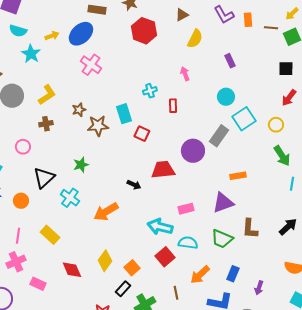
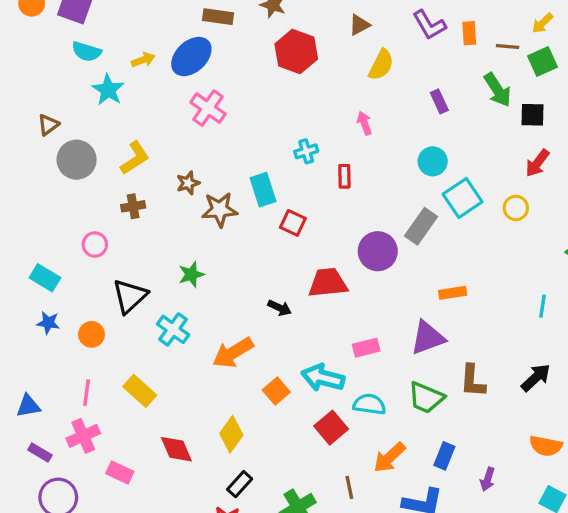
green arrow: (282, 156) -> (498, 90), moved
orange square: (132, 268) -> (276, 391), moved
black rectangle: (123, 289) -> (240, 484), moved

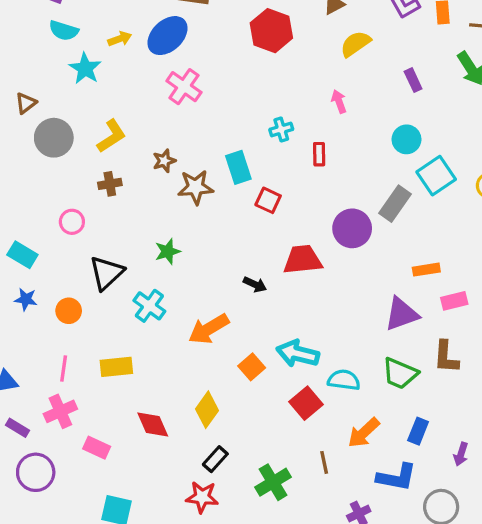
yellow semicircle: (381, 65) -> (355, 44), turned -152
pink rectangle: (366, 348) -> (454, 301), moved
yellow rectangle: (140, 391) -> (116, 367), turned -48

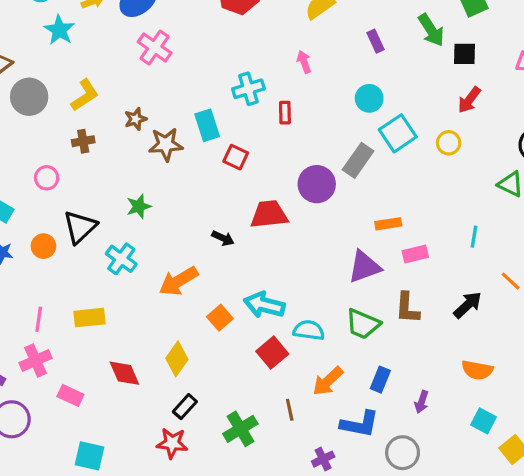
cyan cross: (281, 129) -> (248, 89), size x1.4
orange circle: (69, 311) -> (43, 246), moved

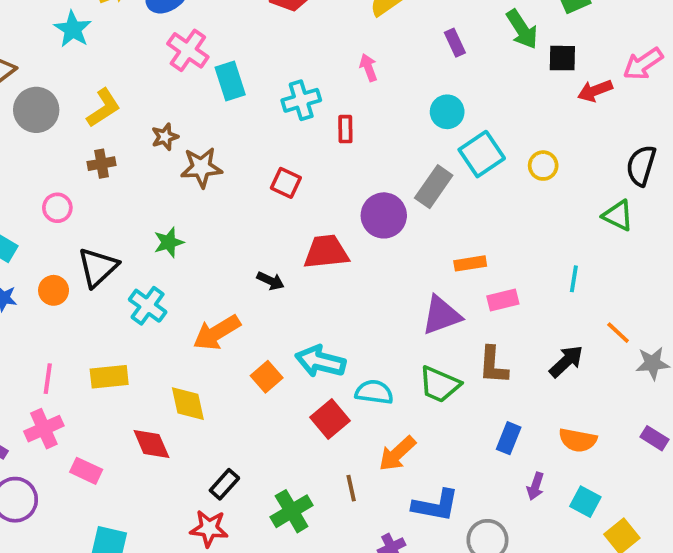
red arrow: (469, 100) -> (595, 91), moved, turned 32
cyan rectangle: (207, 125) -> (230, 81), moved
yellow diamond: (177, 359) -> (188, 404), moved, turned -48
blue rectangle: (380, 380) -> (509, 438), moved
purple arrow: (422, 402) -> (535, 486), moved

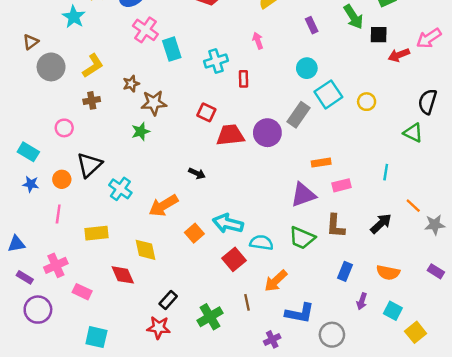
green star: (169, 242) -> (141, 131), moved
red trapezoid: (326, 252) -> (230, 135), moved
pink line: (48, 379) -> (58, 214), moved

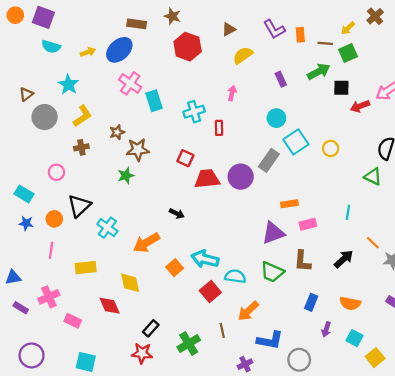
cyan star: (74, 17) -> (68, 85), moved
green arrow: (353, 17) -> (319, 72), turned -85
pink arrow: (258, 41) -> (232, 93), turned 32
purple circle: (38, 310) -> (32, 355), moved

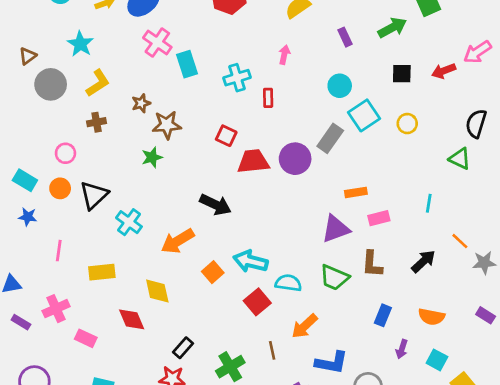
black square: (341, 88) -> (402, 74), moved
black arrow: (177, 213) -> (215, 205), size x1.6
orange circle: (54, 219) -> (60, 188), moved

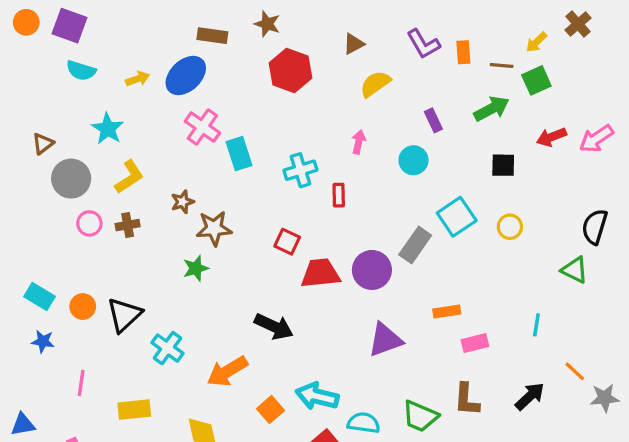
red arrow: (444, 71) -> (551, 137), moved
cyan circle: (340, 86) -> (413, 160), moved
pink circle: (65, 153) -> (89, 223), moved
purple triangle: (336, 229) -> (385, 340), moved

